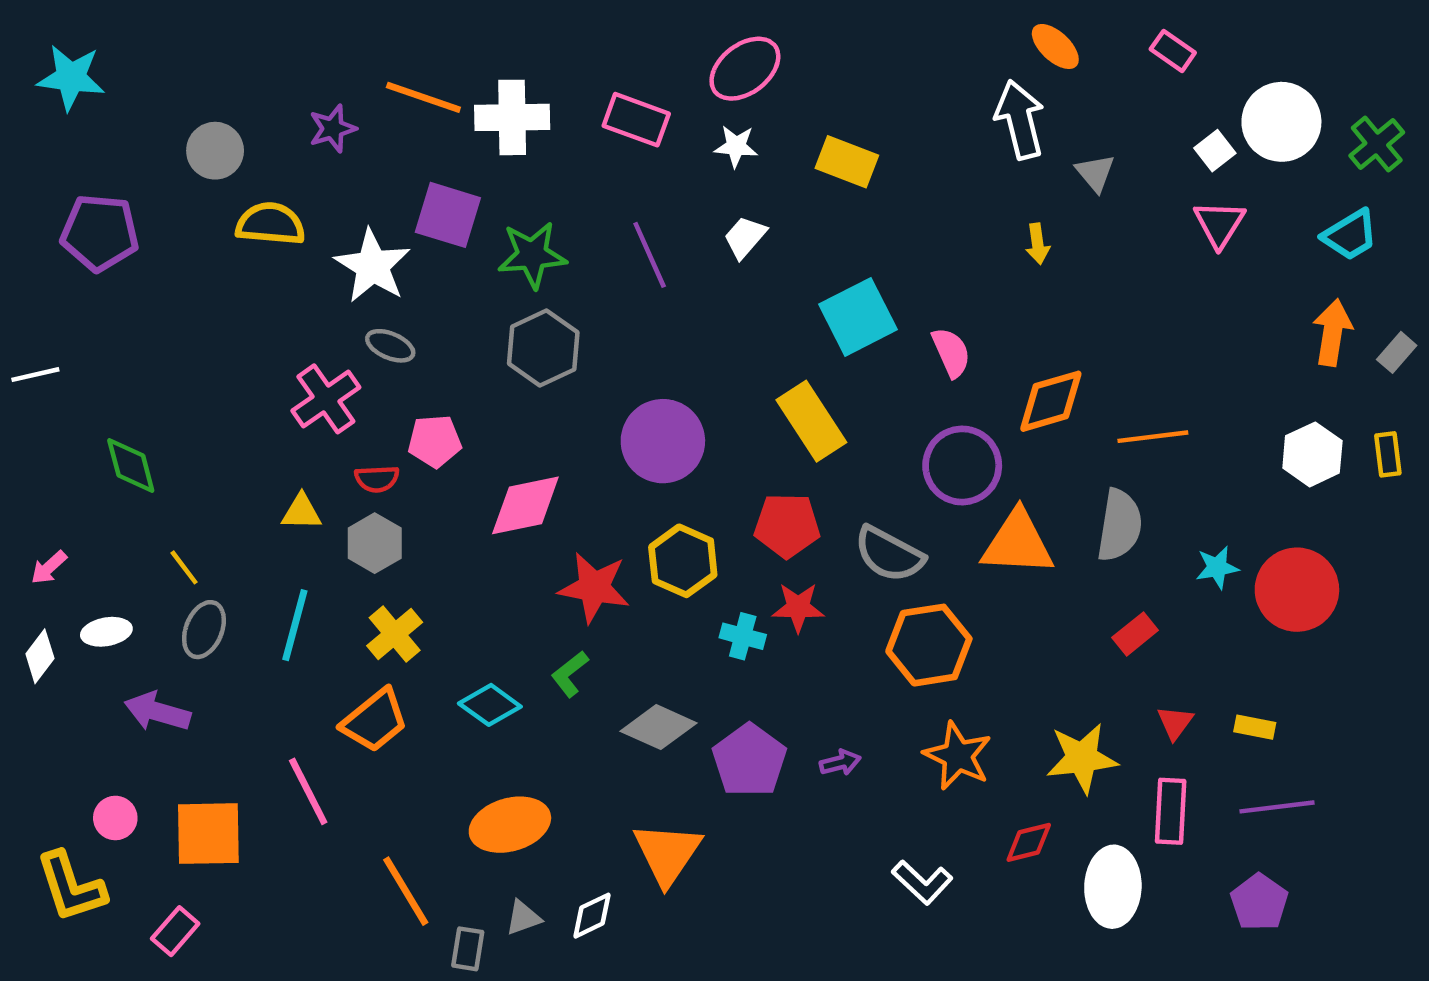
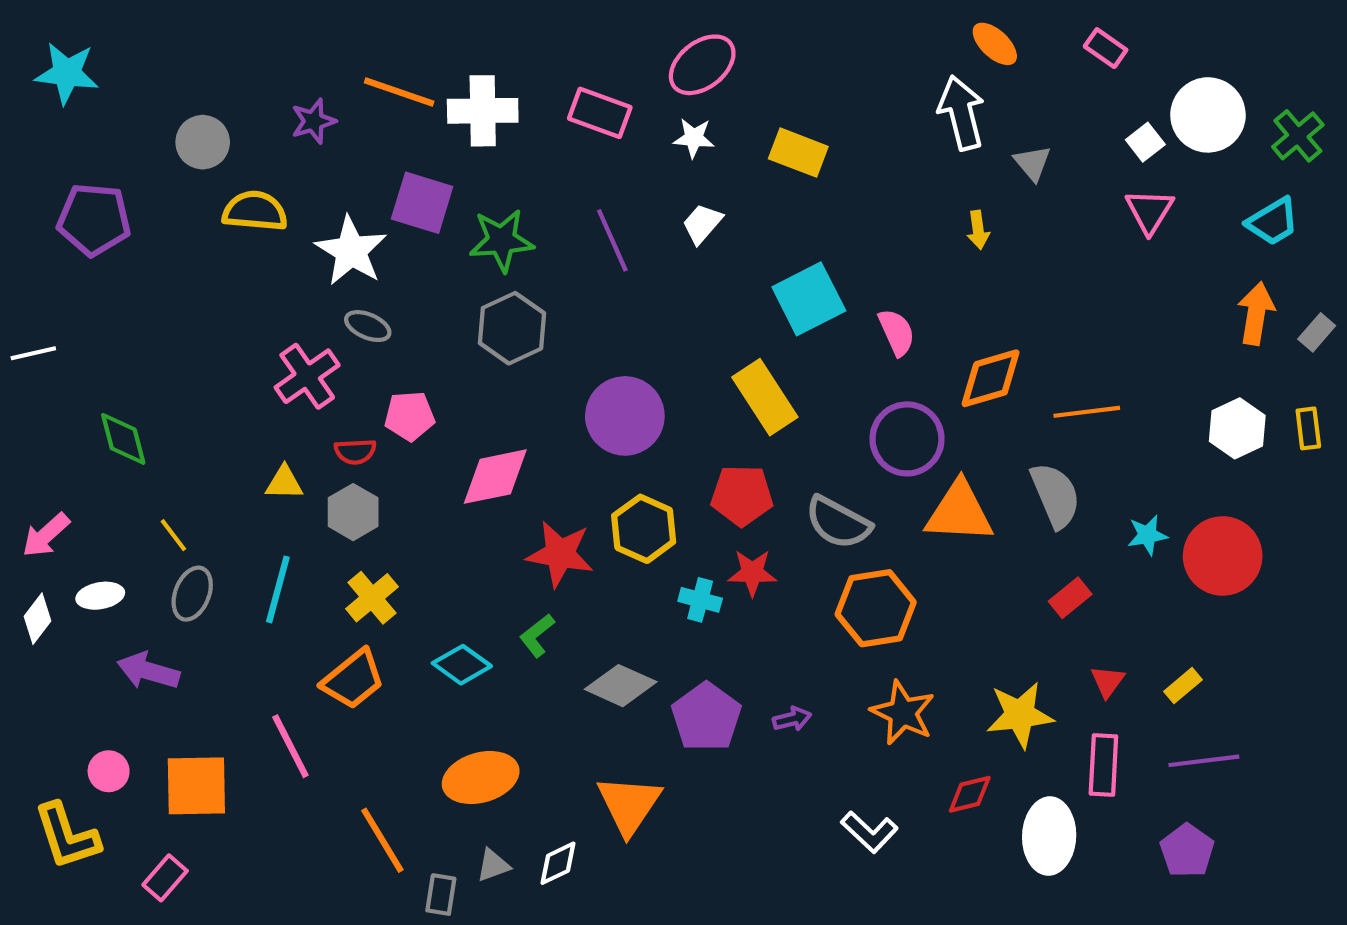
gray semicircle: (1120, 525) -> (1055, 495), turned -32
pink arrow: (49, 567) -> (46, 535), size x1.4
yellow rectangle: (1255, 727) -> (1183, 686), turned -51

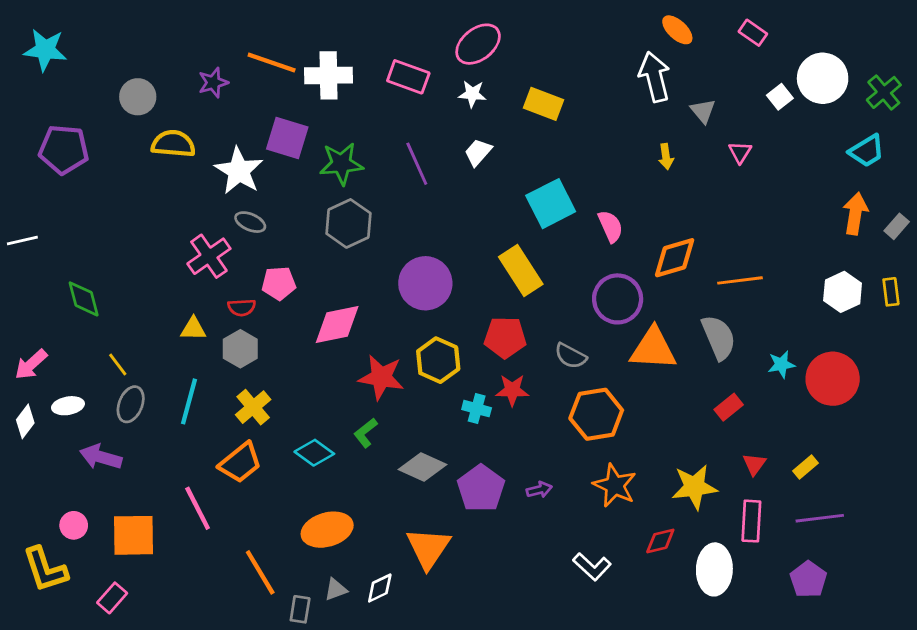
pink triangle: (1149, 211) -> (740, 152), moved, size x0.7
gray semicircle: (838, 523) -> (571, 356), size x0.7

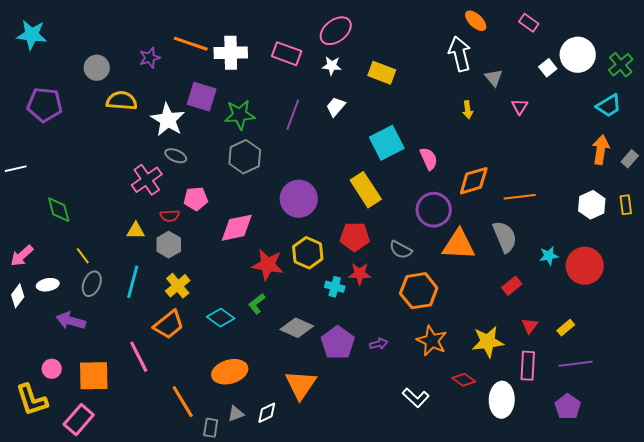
purple line: (417, 164) -> (293, 115), turned 44
red diamond: (660, 541) -> (464, 380), turned 50
pink rectangle: (112, 598) -> (79, 420), size x1.4

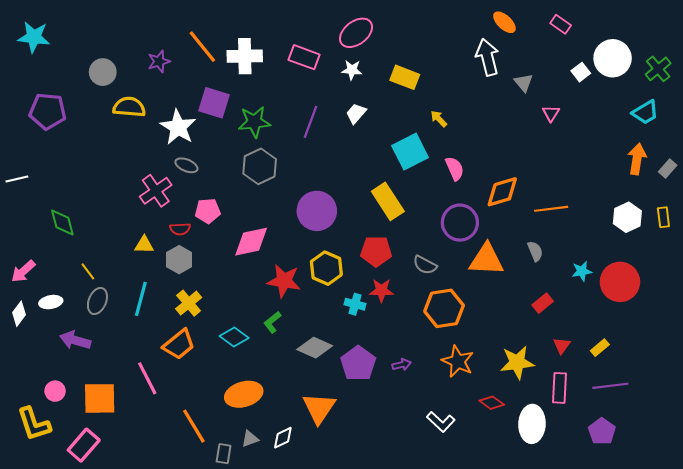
orange line: (191, 44) -> (202, 47), turned 32
yellow arrow: (468, 110) -> (439, 119), moved, turned 144
gray semicircle: (505, 237) -> (535, 251), size x0.6

